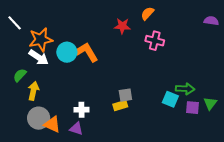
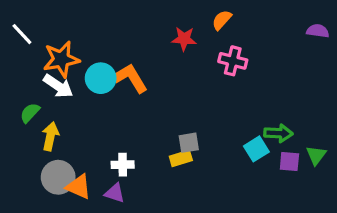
cyan square: (170, 99) -> (256, 149), turned 35

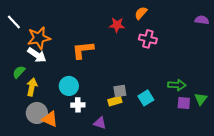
cyan circle: (101, 78) -> (69, 86), moved
orange L-shape: (131, 78) -> (83, 50), turned -65
cyan square: (256, 149) -> (146, 98), moved
purple triangle: (115, 193) -> (100, 123), moved

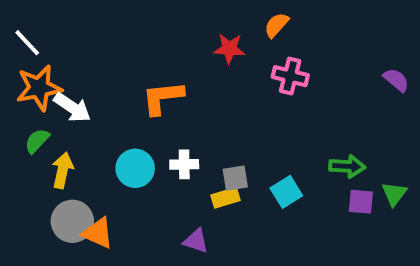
purple semicircle: (202, 20) -> (396, 80), moved, turned 32
orange star: (39, 38) -> (39, 88), moved
white cross: (78, 105) -> (184, 164), moved

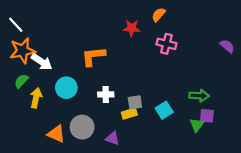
cyan circle: (135, 168) -> (66, 88), moved
green triangle: (394, 194) -> (197, 125), moved
gray circle: (72, 221) -> (82, 127), moved

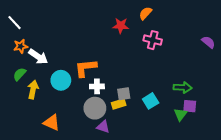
orange star: (22, 51) -> (21, 46), size x0.6
orange L-shape: (93, 56) -> (86, 68), moved
gray circle: (82, 127) -> (95, 108), moved

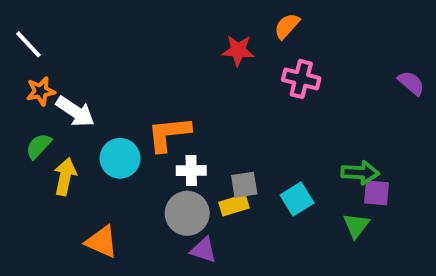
purple square: (190, 106) -> (376, 193), moved

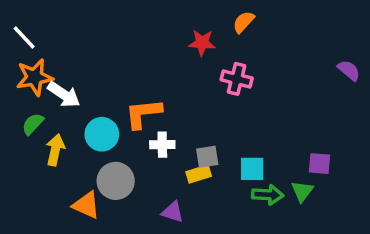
pink cross: (301, 79) -> (237, 79), moved
orange star: (41, 91) -> (34, 77), size x1.5
green arrow: (360, 173) -> (268, 195), moved
cyan square: (297, 199) -> (252, 169), turned 32
gray circle: (187, 213) -> (116, 181), moved

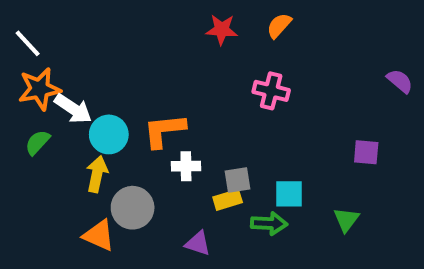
red star: (202, 43) -> (222, 30), moved
cyan circle: (102, 134) -> (109, 134), moved
yellow arrow: (55, 150) -> (97, 174), moved
purple square: (320, 164) -> (366, 152), moved
green arrow: (268, 195) -> (269, 224), moved

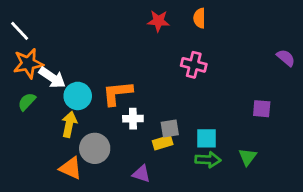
orange semicircle: (279, 26) -> (199, 18), turned -42
green arrow: (269, 224) -> (208, 160), moved

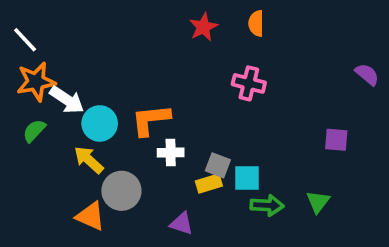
red star: (158, 21) -> (203, 27), turned -30
yellow arrow: (69, 124) -> (89, 160), turned -60
gray square: (170, 129) -> (218, 165), turned 30
cyan square: (207, 138) -> (247, 178), moved

